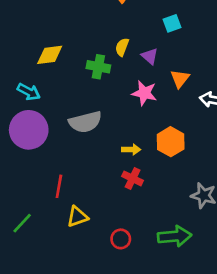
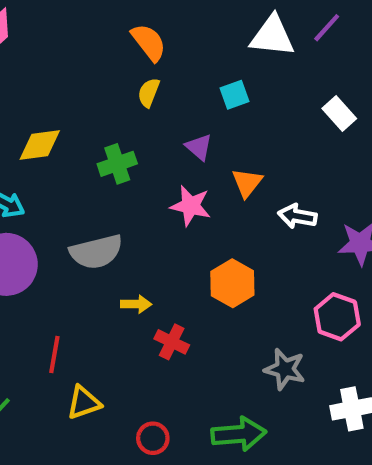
yellow semicircle: (122, 47) -> (149, 93), moved
green cross: (98, 67) -> (117, 164), turned -30
yellow arrow: (131, 150) -> (136, 304), moved

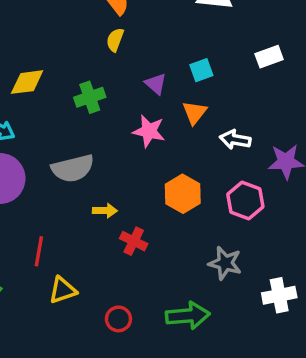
cyan square: (235, 95) -> (201, 70), moved
white rectangle: (339, 114) -> (269, 57), turned -68
pink hexagon: (337, 317) -> (245, 200), moved

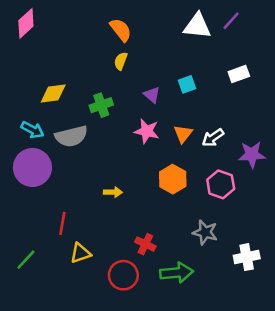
orange triangle: (195, 112) -> (183, 134), moved
white arrow: (235, 140) -> (213, 138), turned -45
gray semicircle: (73, 168) -> (71, 136), moved
red cross: (134, 241) -> (145, 244), moved
red circle: (118, 319) -> (123, 275), size x1.5

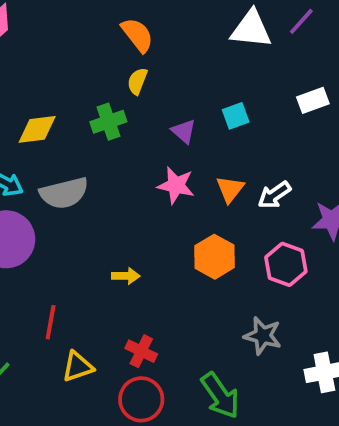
green cross: (101, 105) -> (108, 122), moved
red cross: (145, 244) -> (141, 351), moved
green arrow: (177, 273) -> (220, 396), turned 60

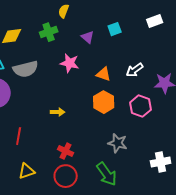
pink star: (176, 185) -> (70, 63), moved
orange triangle: (230, 189) -> (104, 74), moved, turned -49
gray star: (263, 336) -> (118, 143), moved
yellow triangle: (78, 367) -> (27, 171), moved

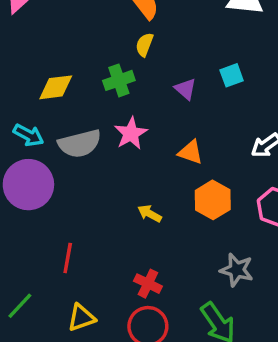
pink star: (70, 63) -> (131, 133), moved, turned 30
orange triangle: (104, 74) -> (191, 152), moved
yellow arrow: (58, 112) -> (150, 214), moved, turned -152

